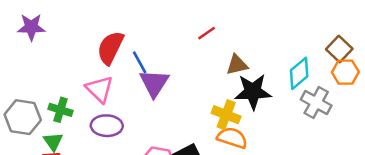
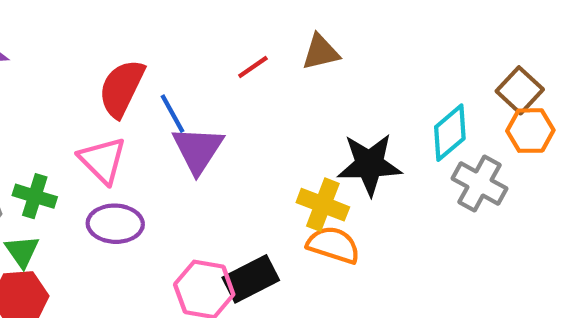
red line: (207, 33) -> (253, 67), moved
brown triangle: (237, 65) -> (321, 52), moved

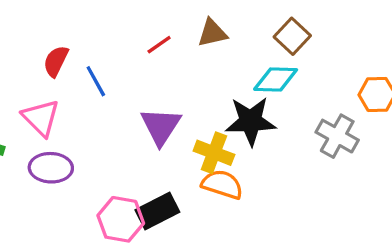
red semicircle: (122, 88) -> (56, 61), size x0.7
brown square: (520, 90) -> (292, 36), moved
cyan diamond: (450, 133) -> (276, 80), moved, turned 42
purple triangle: (198, 150) -> (161, 126), moved

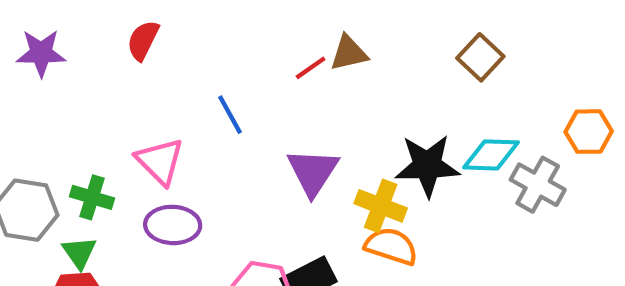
brown triangle: (212, 33) -> (349, 53), moved
red semicircle: (56, 61) -> (143, 40), moved
cyan diamond: (276, 80) -> (491, 155), moved

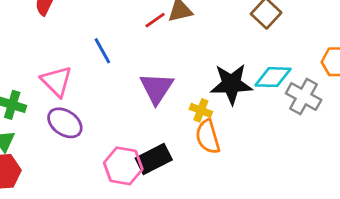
yellow cross: (381, 206) -> (201, 110), size x0.7
purple ellipse: (173, 225) -> (65, 123), turned 32
orange semicircle: (391, 246) -> (208, 137), turned -124

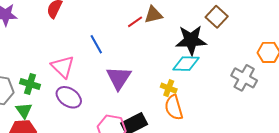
cyan diamond: (273, 77) -> (186, 64), moved
black star: (231, 84) -> (191, 40), moved
purple triangle: (156, 88) -> (119, 78), moved

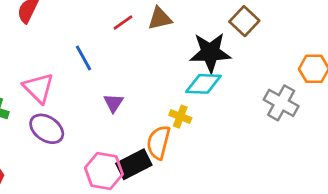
red line: (135, 22) -> (123, 22), moved
purple triangle: (119, 78) -> (113, 103), size x0.6
orange semicircle: (174, 107) -> (158, 142), moved, turned 30

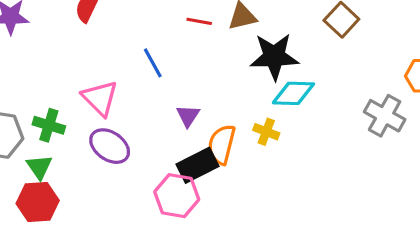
red line: (123, 22) -> (199, 21), turned 45
black star: (210, 52) -> (274, 57), moved
orange semicircle: (158, 142) -> (222, 144), moved
black rectangle: (134, 164) -> (198, 165), moved

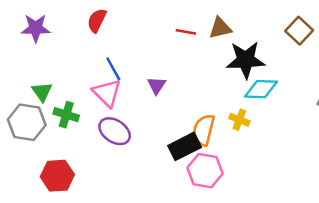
blue line: (153, 63) -> (113, 69), moved
purple triangle: (188, 116) -> (157, 85), moved
green triangle: (39, 167) -> (42, 92), moved
pink hexagon: (177, 196) -> (205, 171), moved

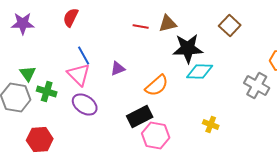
purple triangle: (157, 85) -> (118, 68), turned 35
yellow cross: (239, 120) -> (211, 124), moved
orange semicircle: (204, 130) -> (157, 86), moved, turned -145

